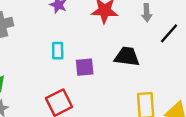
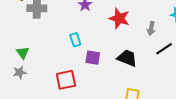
cyan rectangle: (58, 51) -> (75, 40), turned -32

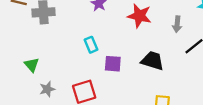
gray star: (20, 72) -> (47, 89), moved

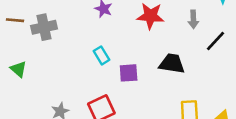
green triangle: (32, 65) -> (18, 69), moved

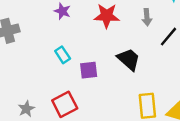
black trapezoid: (172, 63) -> (129, 59), turned 35

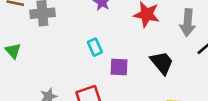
gray arrow: (147, 17) -> (188, 23), size x1.5

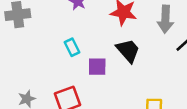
black trapezoid: (162, 63) -> (128, 51), moved

